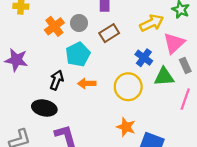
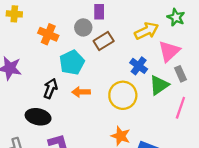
gray circle: (79, 23) -> (83, 27), moved
orange cross: (54, 26) -> (48, 34), turned -30
green triangle: (164, 77) -> (159, 85), turned -30

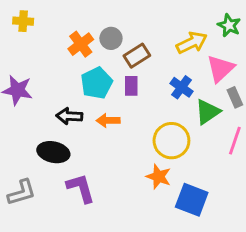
purple rectangle: (99, 12) -> (131, 86), moved
orange cross: (48, 34) -> (81, 44), moved, turned 30
black arrow: (50, 88) -> (69, 116), turned -108
yellow circle: (123, 95) -> (171, 141), moved

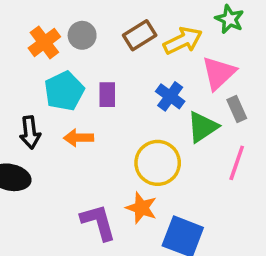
brown rectangle: (137, 56) -> (140, 35), moved
black arrow: (69, 116) -> (30, 132), turned -100
purple L-shape: (81, 188) -> (98, 222), moved

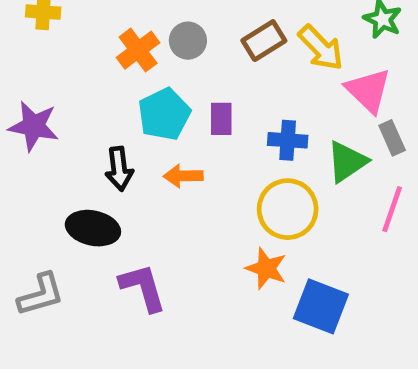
yellow arrow: (183, 41) -> (321, 48), turned 72
pink triangle: (219, 73) -> (368, 90), turned -33
blue cross: (170, 96) -> (288, 140), moved, turned -32
purple L-shape: (98, 222) -> (143, 287), moved

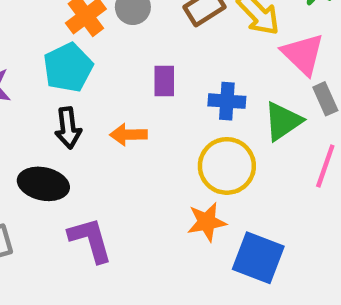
cyan pentagon: (164, 114) -> (68, 68), moved
orange star: (266, 268) -> (207, 222), turned -30

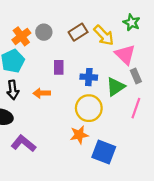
purple L-shape: (90, 240) -> (23, 143), turned -35

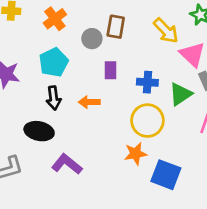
gray circle: (44, 32) -> (92, 39), moved
brown rectangle: (78, 32) -> (116, 27), moved, turned -48
orange cross: (21, 36) -> (55, 19), moved

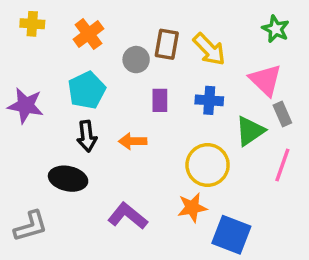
yellow arrow: (166, 31) -> (209, 49), moved
blue cross: (147, 82) -> (209, 100), moved
purple L-shape: (67, 164) -> (128, 216), moved

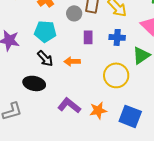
cyan pentagon: (87, 90) -> (45, 31), turned 30
black arrow: (87, 136) -> (45, 58), turned -36
orange star: (192, 208) -> (98, 110), moved

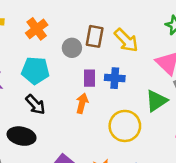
blue cross: (117, 37) -> (115, 78), moved
orange arrow: (72, 61) -> (82, 103), moved, turned 105

